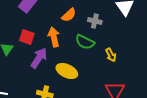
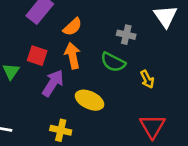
orange semicircle: (69, 15) -> (72, 27), moved

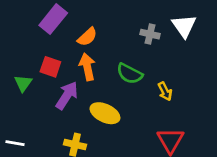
gray cross: (126, 35) -> (150, 34), moved

